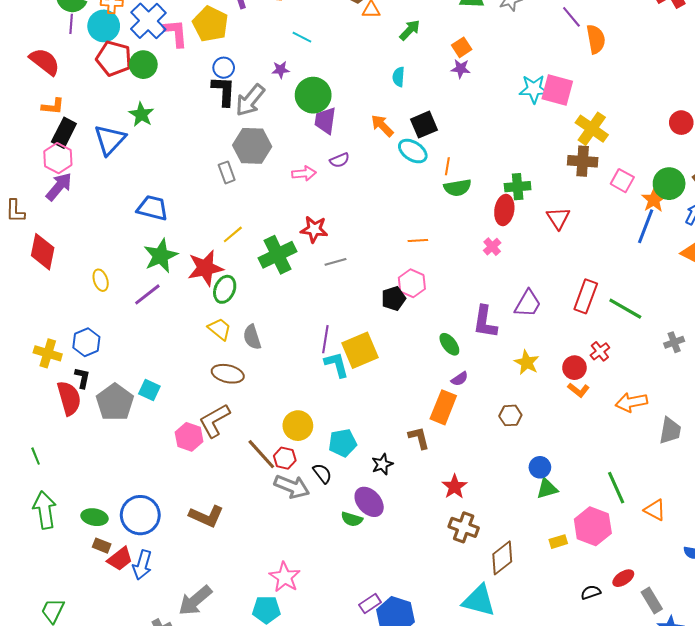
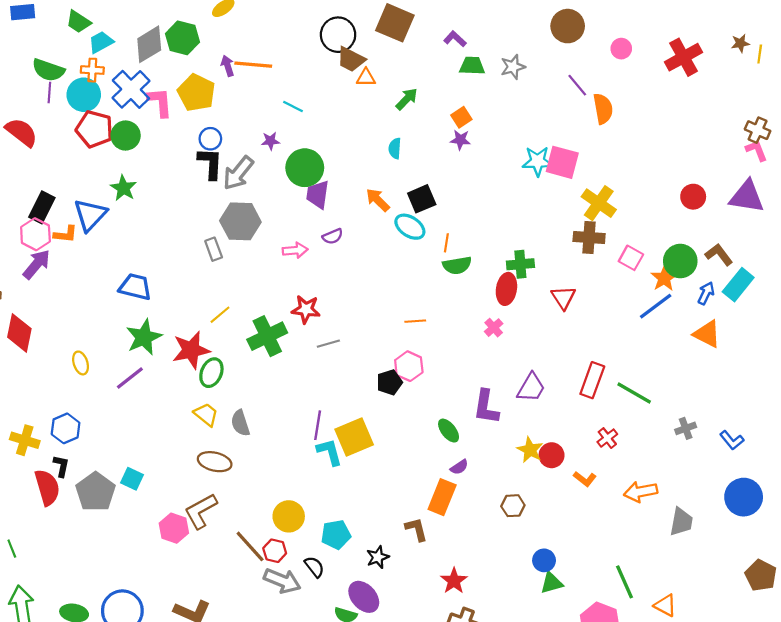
orange L-shape: (53, 106) -> (66, 234), moved
blue line: (646, 226) -> (656, 306), turned 32
red circle: (574, 368) -> (552, 455), moved

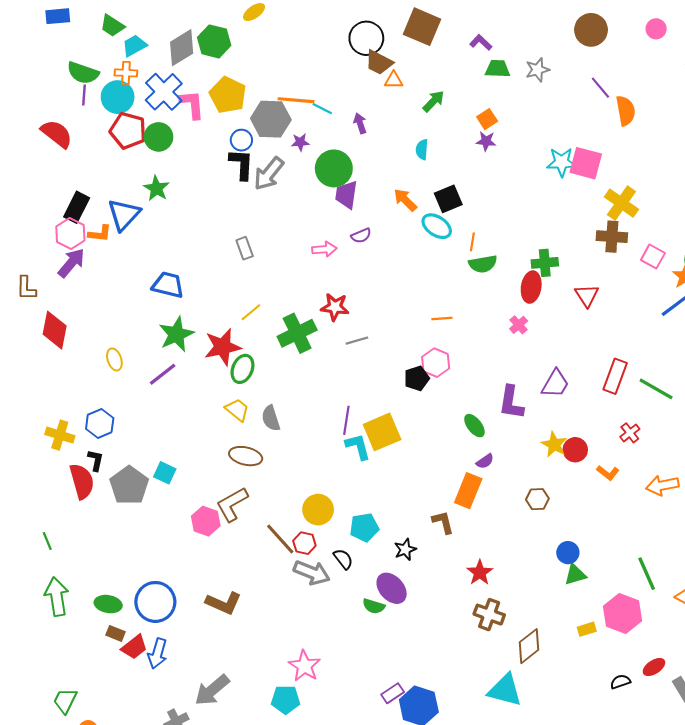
pink circle: (621, 49) -> (656, 29), moved
orange line: (253, 65) -> (296, 100), moved
purple arrow: (228, 66) -> (360, 123), moved
gray hexagon: (240, 221) -> (271, 119), moved

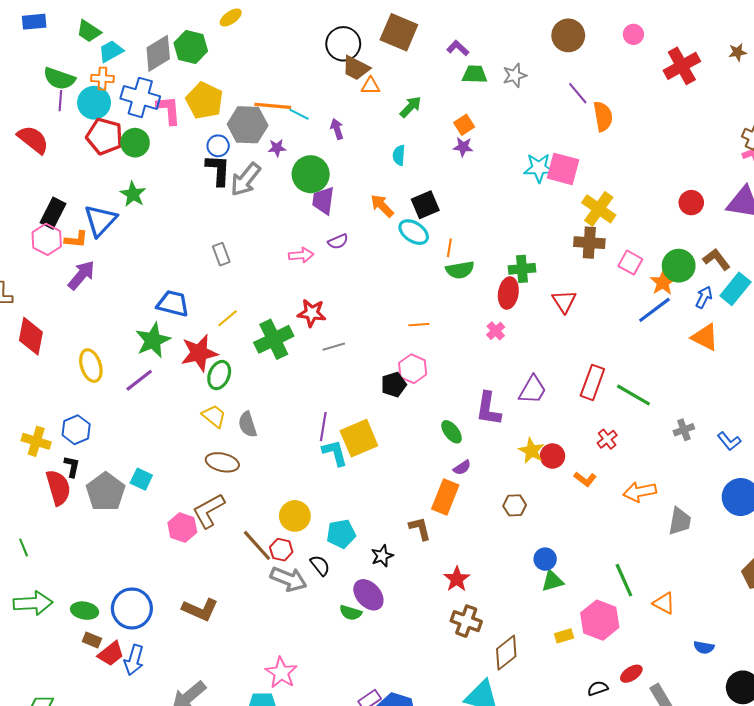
blue cross: (164, 92) -> (140, 97), turned -30
purple arrow: (71, 263) -> (81, 275), moved
blue trapezoid: (168, 285) -> (173, 304), moved
yellow ellipse: (114, 359) -> (91, 366), size x1.4
green arrow: (57, 597) -> (33, 603), turned 96

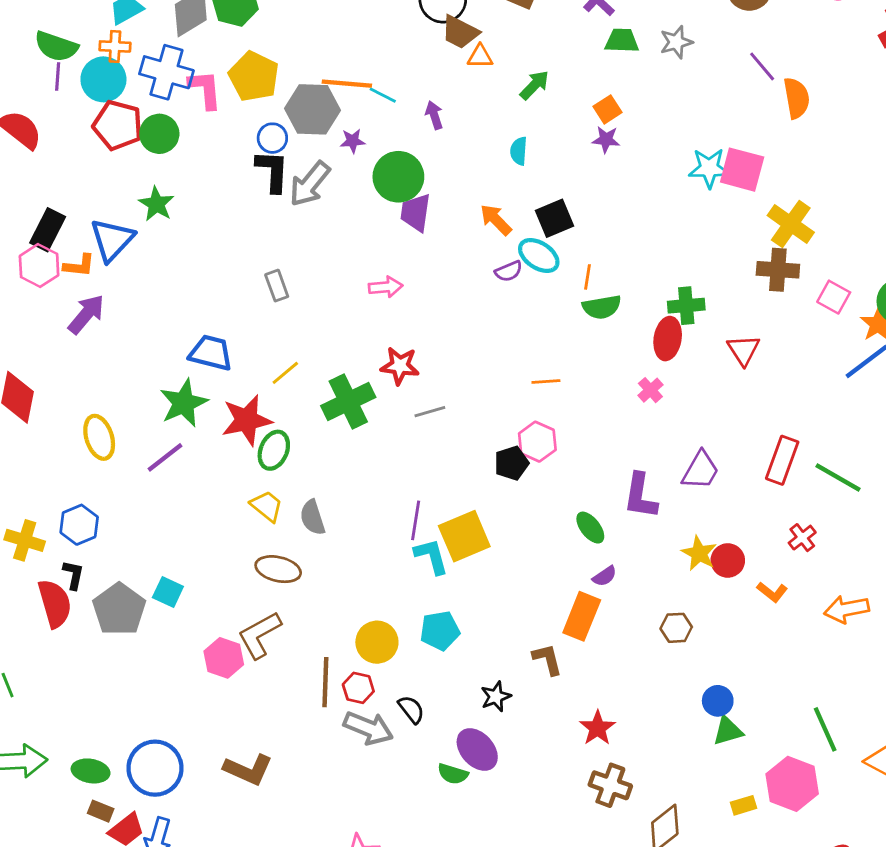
purple semicircle: (338, 241) -> (509, 271), moved
cyan pentagon: (341, 534) -> (440, 631), moved
brown line: (257, 545) -> (325, 682), turned 44

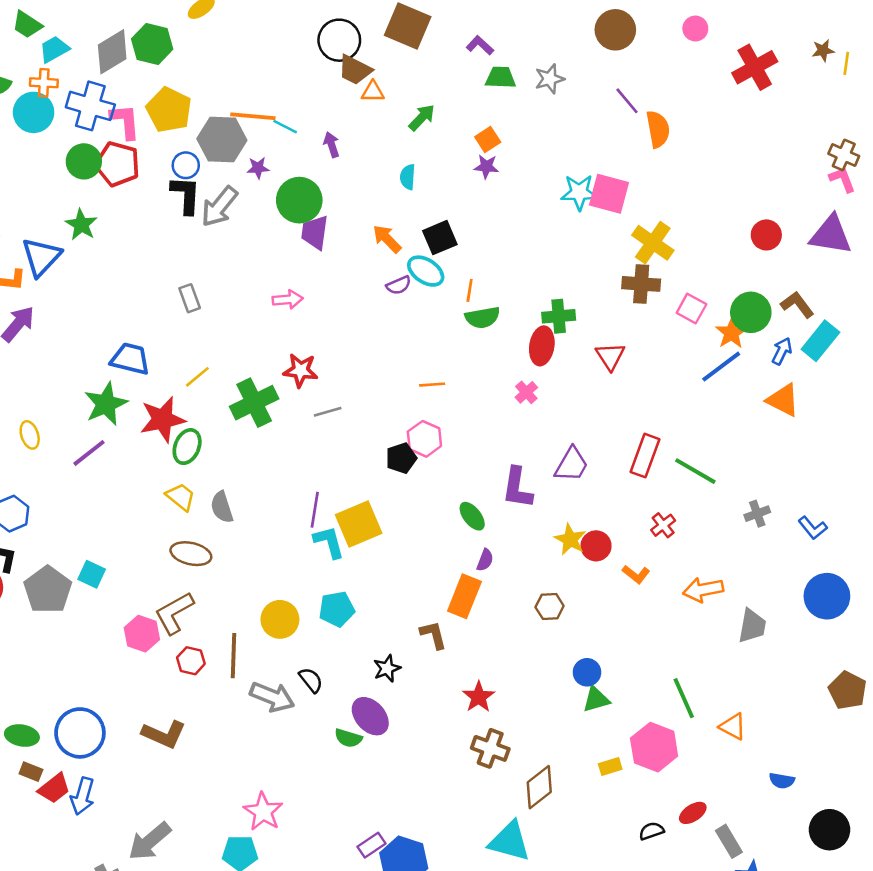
red pentagon: (118, 125) -> (117, 164), moved
yellow ellipse: (99, 437) -> (30, 435), size x0.7
purple semicircle: (605, 576) -> (485, 560), turned -35
red hexagon: (358, 688) -> (191, 661), moved

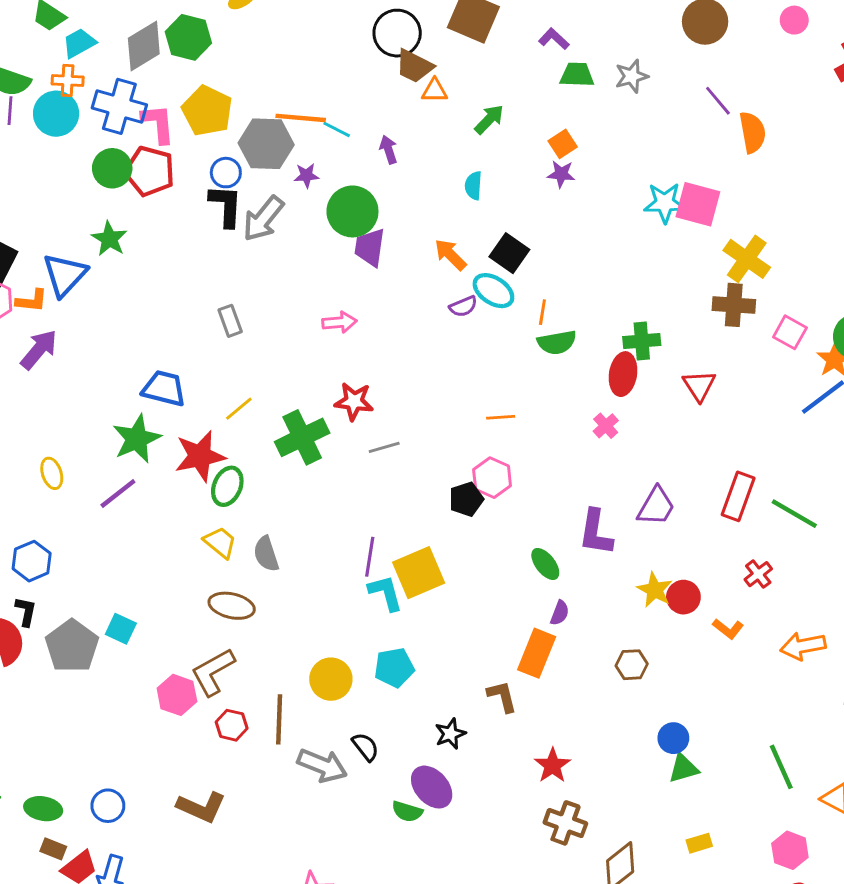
black square: (440, 238) -> (509, 253), turned -32
blue circle: (80, 733) -> (108, 806), size x0.6
pink hexagon: (654, 747) -> (790, 850), moved, size x0.7

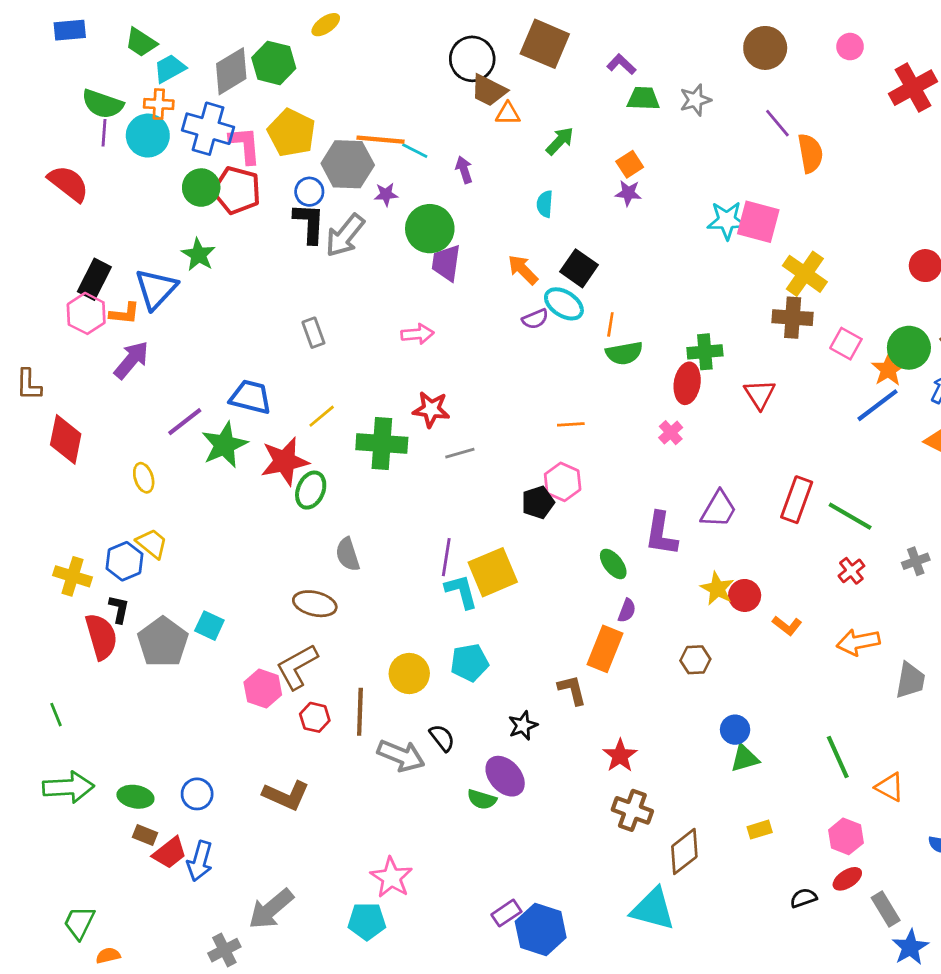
green cross: (302, 437) -> (382, 444), turned 30
purple line: (118, 493) -> (185, 422), moved
yellow trapezoid: (220, 542) -> (152, 543), moved
red cross: (758, 574) -> (851, 571), moved

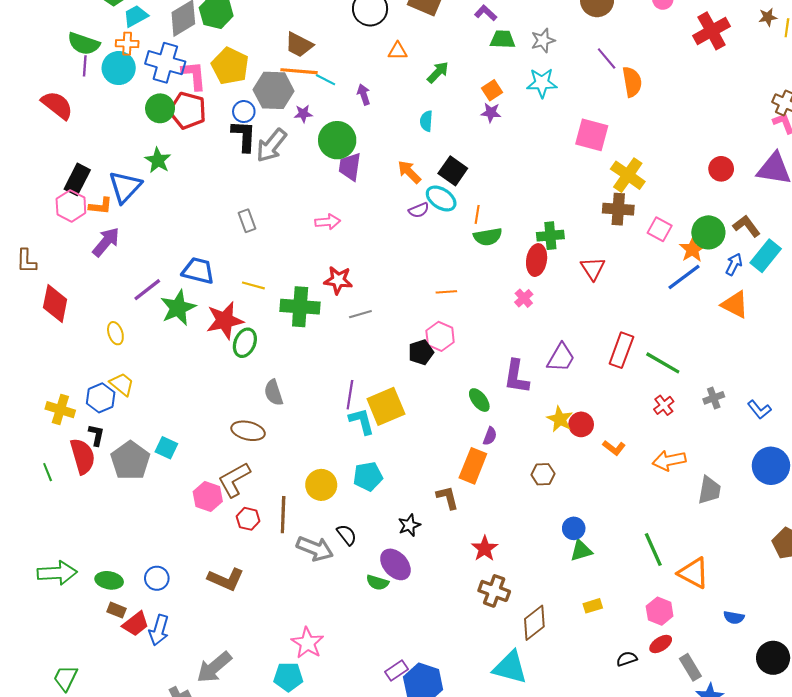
brown trapezoid: (489, 90) -> (299, 45), moved
cyan star: (727, 220) -> (542, 83), moved
yellow line: (322, 416) -> (253, 285), turned 55
green line: (56, 715) -> (48, 472), moved
orange triangle: (890, 787) -> (694, 573), size x1.4

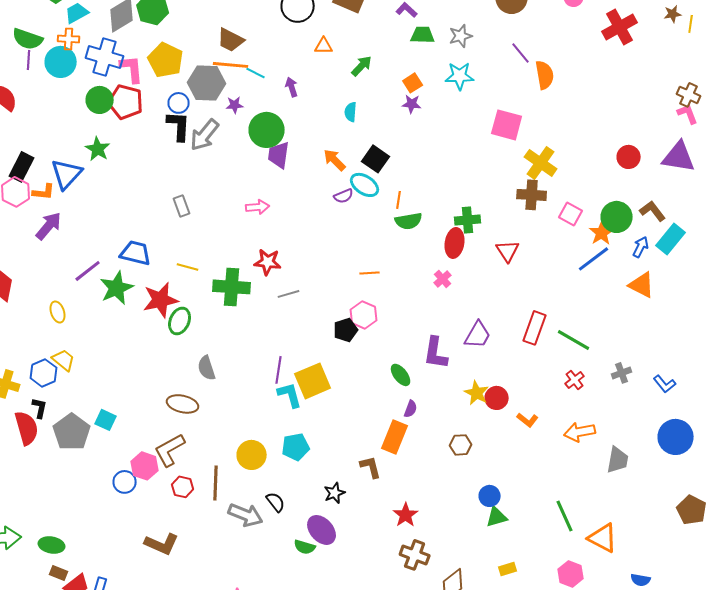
blue circle: (157, 578) -> (125, 482), moved

